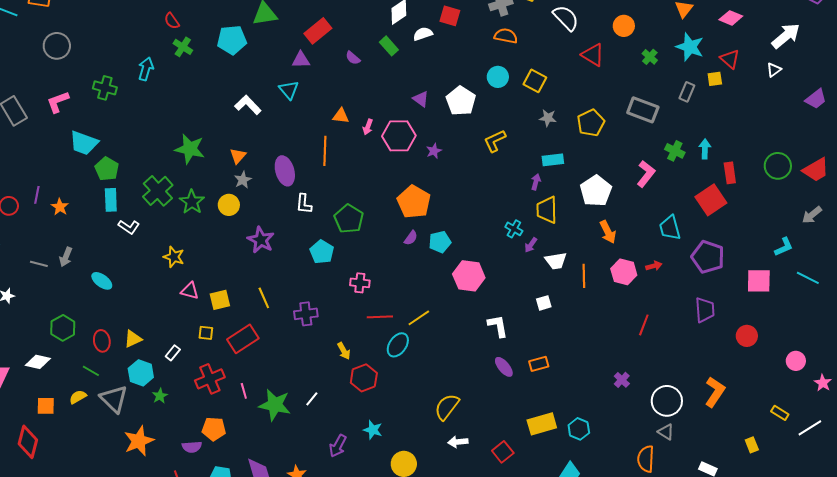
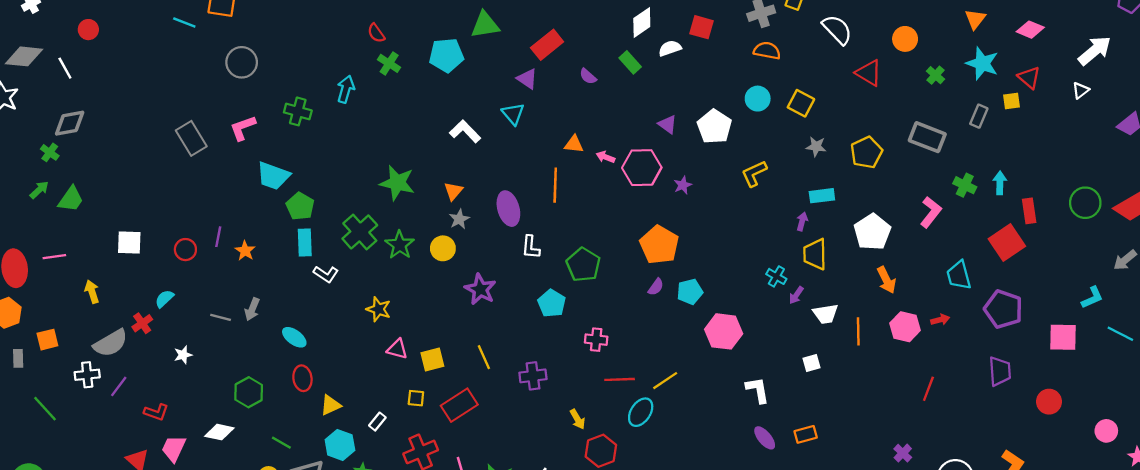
purple triangle: (301, 60) -> (527, 79), turned 36
pink arrow: (368, 127) -> (606, 157), turned 91
red ellipse: (102, 341) -> (302, 378), moved

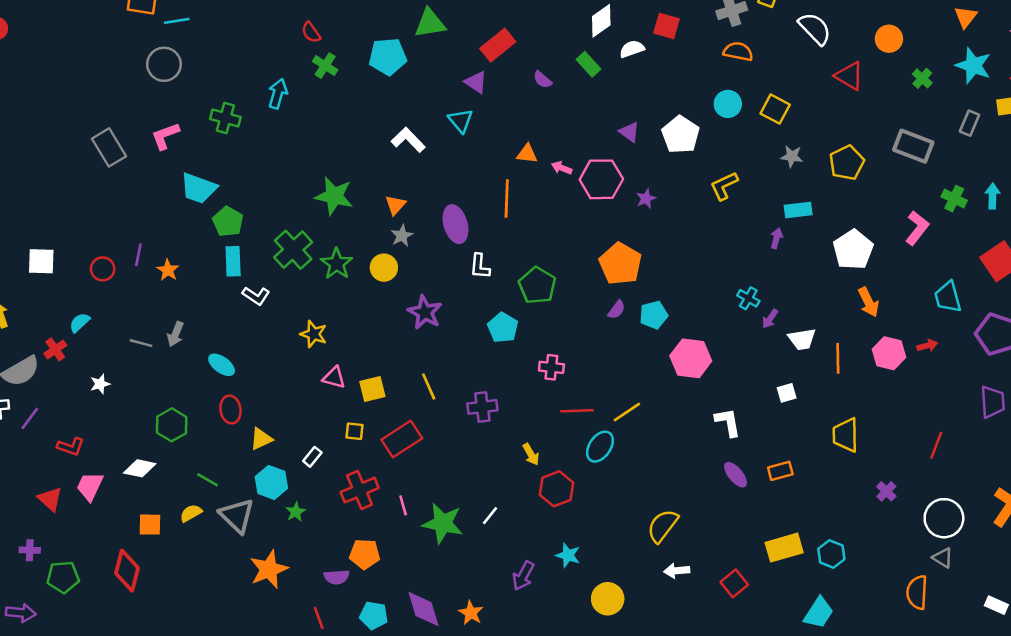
cyan line: (184, 23) -> (177, 21), moved, turned -30
yellow trapezoid: (815, 254) -> (845, 435), moved
red line: (928, 389) -> (936, 445), moved

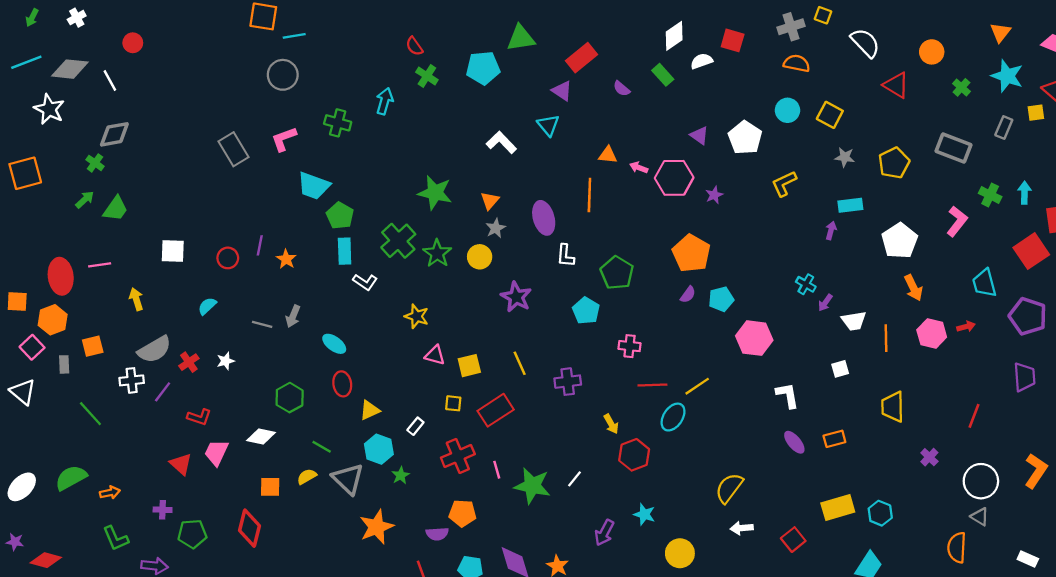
red cross: (55, 349) -> (189, 362), moved

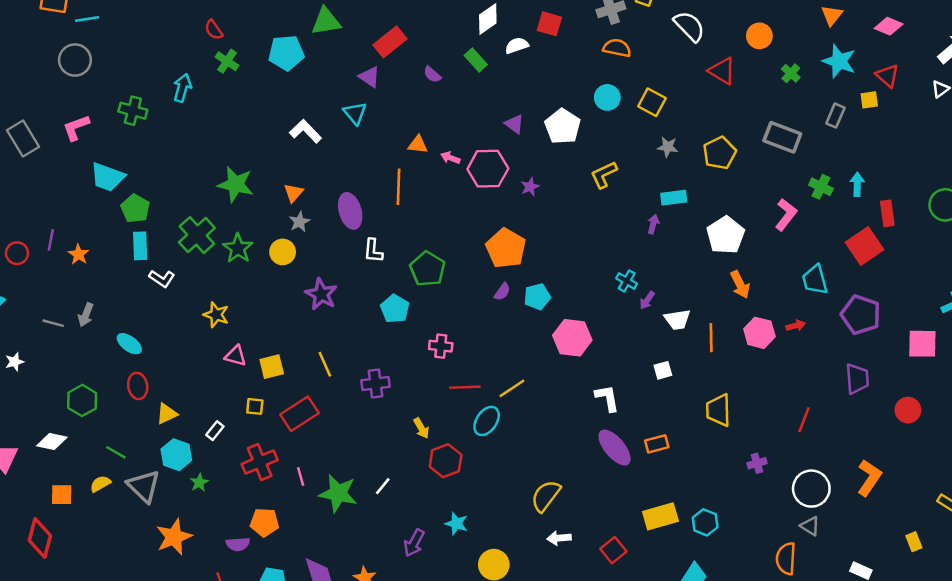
purple ellipse: (794, 442) -> (615, 448), size x1.5
purple cross: (929, 457) -> (757, 463), turned 30

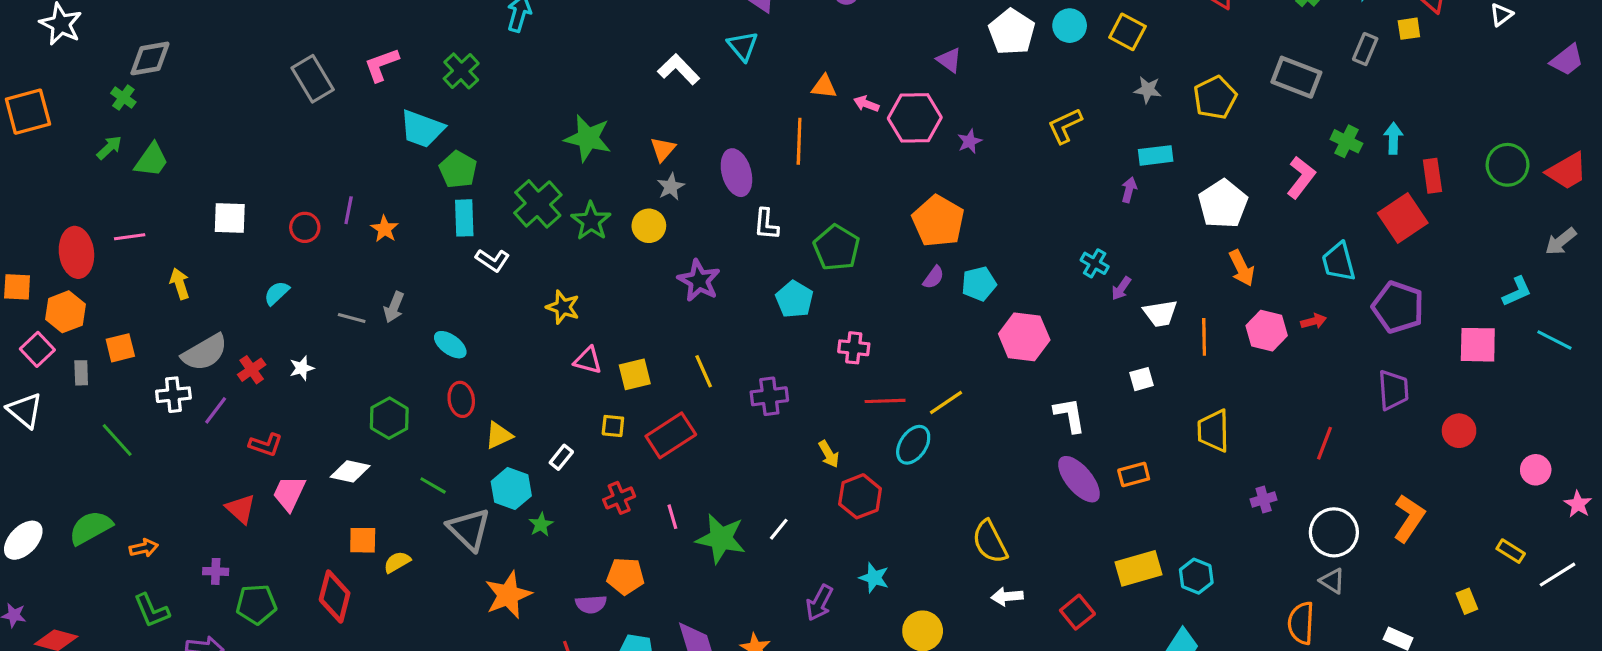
green cross: (133, 111) -> (461, 71), moved, turned 32
white pentagon: (563, 126) -> (1012, 32), moved
red cross: (260, 462) -> (619, 498), size x0.7
yellow semicircle: (100, 484) -> (397, 562), moved
yellow semicircle: (546, 496) -> (990, 542), turned -64

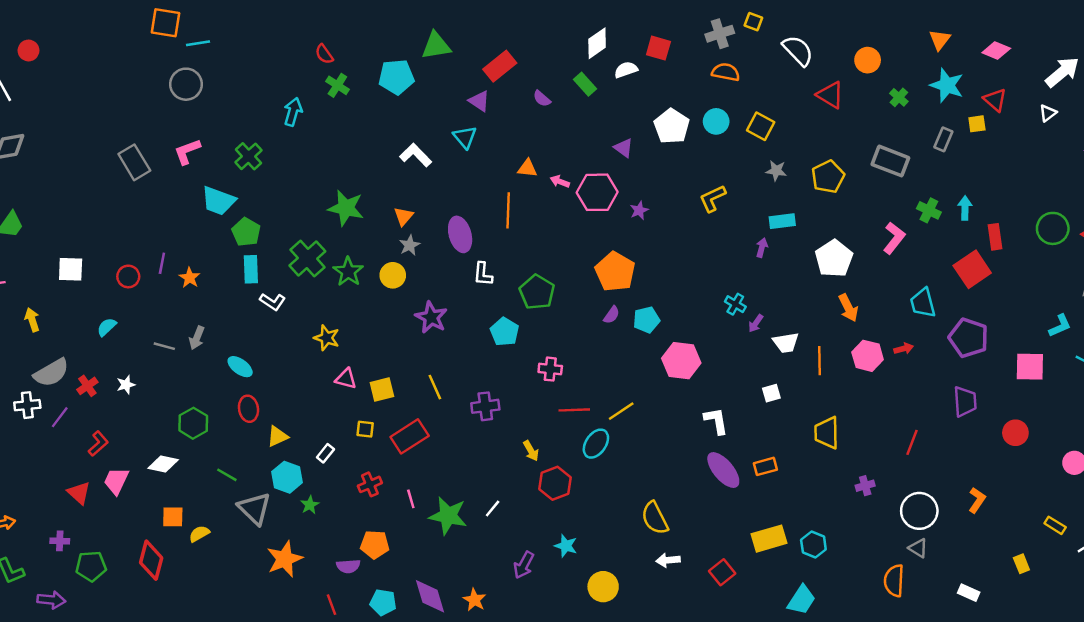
red L-shape: (266, 445) -> (98, 444), turned -60
orange L-shape: (1409, 518) -> (977, 500), size x0.7

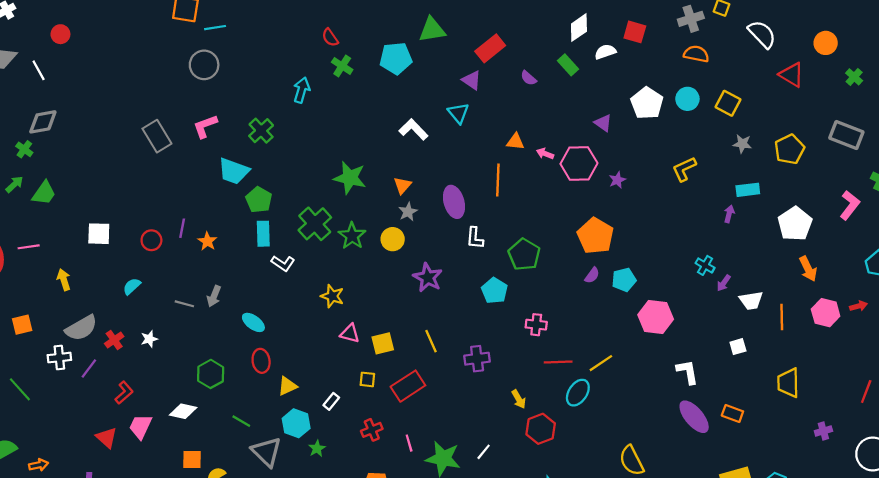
orange rectangle: (765, 466) -> (732, 413), turned 35

